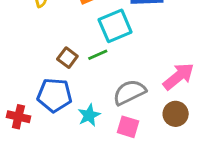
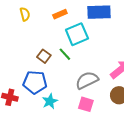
green line: (98, 55) -> (65, 54), turned 72
cyan star: (89, 115) -> (50, 101), moved

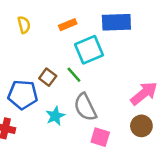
gray semicircle: (87, 80) -> (85, 107), moved, turned -90
blue pentagon: (35, 82) -> (23, 95), moved
cyan star: (50, 101) -> (55, 116), moved

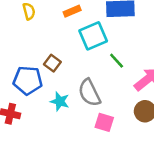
green line: (74, 75) -> (117, 61), moved
cyan star: (55, 116) -> (60, 101), turned -30

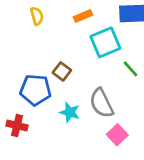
pink square: (104, 122) -> (117, 135), turned 30

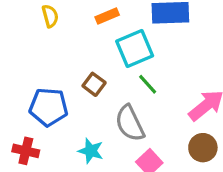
green line: (130, 69) -> (148, 84), moved
brown square: (62, 71) -> (94, 84), moved
cyan star: (70, 112) -> (91, 151), moved

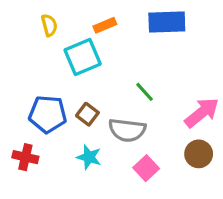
cyan square: (135, 49) -> (83, 57), moved
brown square: (94, 84) -> (87, 114), moved
gray semicircle: (130, 123) -> (127, 130), turned -57

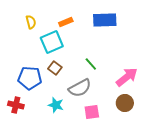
brown square: (87, 114) -> (55, 68), moved
gray semicircle: (127, 130) -> (80, 88), turned -35
pink square: (146, 168) -> (92, 112), turned 35

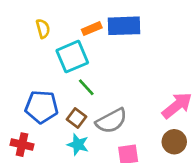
blue rectangle: (105, 20) -> (124, 26), moved
green line: (91, 64) -> (86, 87), moved
brown square: (55, 68) -> (76, 118), moved

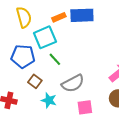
yellow semicircle: (43, 29) -> (24, 17), size x1.5
blue pentagon: (42, 107) -> (23, 56), moved
brown square: (76, 118) -> (35, 81), moved

